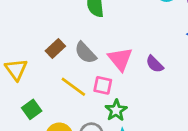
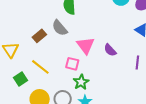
gray semicircle: (85, 53) -> (60, 28), moved
yellow line: (73, 87) -> (40, 67), moved

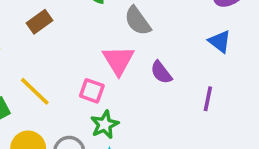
gray semicircle: (60, 28) -> (138, 21), moved
brown rectangle: (39, 36) -> (40, 22), moved

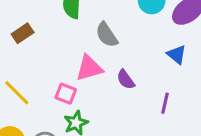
pink triangle: (118, 60) -> (89, 68), turned 44

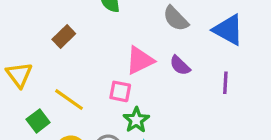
gray semicircle: (107, 35) -> (176, 19), moved
blue triangle: (177, 54) -> (228, 30), size x1.5

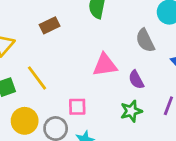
pink square: (120, 91) -> (77, 107), moved, turned -30
green star: (136, 120) -> (131, 111), moved

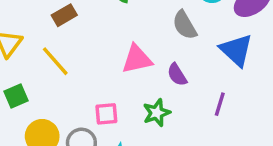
yellow line: (37, 78) -> (55, 61), moved
green star: (131, 111) -> (157, 113), moved

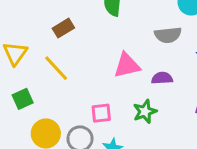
gray semicircle: (185, 25) -> (168, 35), turned -65
purple semicircle: (177, 75) -> (162, 78), turned 120

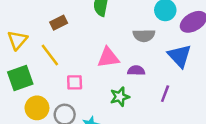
green square: (23, 99) -> (20, 78), size x1.5
pink square: (101, 113) -> (75, 82), moved

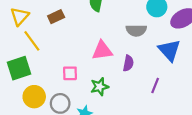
yellow triangle: (17, 40) -> (20, 16), moved
yellow line: (50, 55) -> (32, 41), moved
purple semicircle: (136, 71) -> (128, 63), turned 98
green star: (120, 97) -> (100, 87), moved

